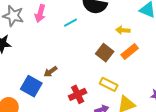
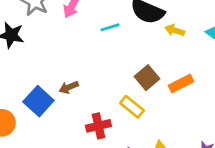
yellow arrow: (123, 30) -> (175, 30), moved
yellow rectangle: (109, 84) -> (132, 107), moved

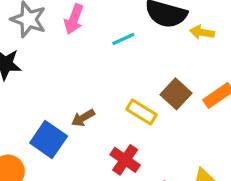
yellow rectangle: (132, 107) -> (142, 112), moved
red cross: (98, 126) -> (125, 160), turned -35

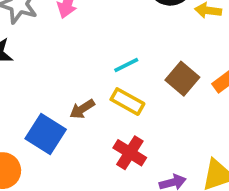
cyan line: (123, 39) -> (126, 65), moved
yellow rectangle: (142, 112) -> (127, 102), moved

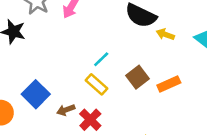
cyan line: (126, 65) -> (101, 59), turned -30
brown arrow: (82, 109) -> (66, 110), moved

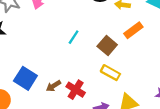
yellow rectangle: (96, 84) -> (110, 73), moved
orange rectangle: (169, 84) -> (133, 30), moved

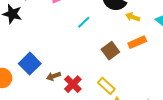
cyan line: (74, 37) -> (84, 22), moved
yellow rectangle: (110, 73) -> (106, 86), moved

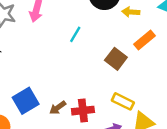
blue square: (30, 64) -> (26, 101), turned 30
red cross: (73, 84) -> (83, 111), turned -36

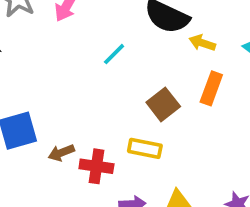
orange rectangle: (145, 40) -> (211, 88), turned -45
yellow rectangle: (123, 101) -> (145, 148), moved, turned -30

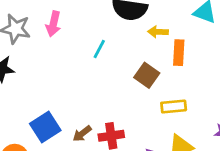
yellow arrow: (202, 43) -> (158, 32), moved
yellow rectangle: (145, 148) -> (174, 106), moved

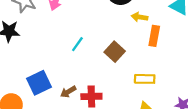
cyan line: (99, 49) -> (77, 44), moved
brown square: (147, 75) -> (115, 52), moved

